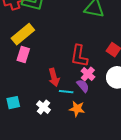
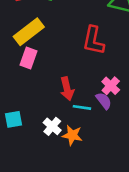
red L-shape: (79, 56) -> (93, 40), moved
orange star: (77, 109) -> (72, 135), moved

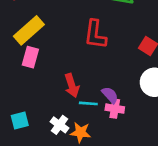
pink cross: (111, 86) -> (115, 109), moved, turned -30

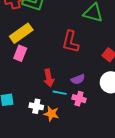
purple semicircle: (110, 95) -> (78, 79), moved, turned 104
white cross: (60, 125) -> (36, 106), turned -32

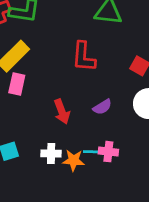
cyan line: (60, 93) -> (93, 152), moved
pink cross: (79, 99) -> (108, 152), moved

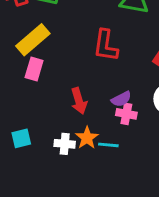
pink cross: (108, 152) -> (126, 114), moved
orange star: (74, 160) -> (87, 138), moved, turned 30

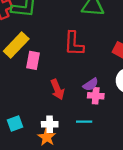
pink rectangle: (34, 69) -> (33, 60), moved
orange star: (87, 138) -> (47, 137), moved

